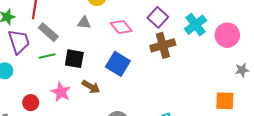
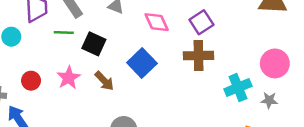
cyan cross: (196, 25) -> (238, 88), moved
gray star: (242, 70) -> (269, 100), moved

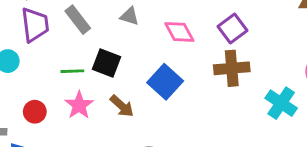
green line: (64, 33) -> (72, 71), moved
cyan cross: (238, 88) -> (281, 103), turned -30

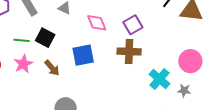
blue square: (165, 82) -> (83, 55), turned 30

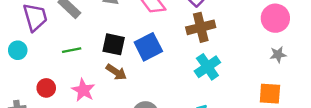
black square: (45, 38) -> (114, 44), moved
pink star: (23, 64) -> (83, 90), moved
cyan cross: (160, 79) -> (207, 67), moved, turned 30

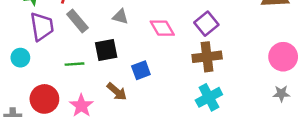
black square: (114, 44) -> (106, 50), moved, turned -30
blue square: (148, 47) -> (141, 70), moved, size x0.7
red circle: (46, 88) -> (44, 99), size x1.5

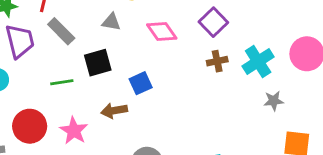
brown cross: (207, 57) -> (217, 61), size x0.6
brown arrow: (117, 92) -> (114, 111), turned 135
gray star: (281, 94) -> (274, 101), moved
cyan cross: (209, 97) -> (258, 61), moved

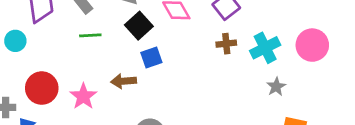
black square: (98, 63) -> (139, 26), moved, turned -32
green line: (62, 82) -> (90, 35), moved
gray star: (274, 101) -> (276, 87), turned -30

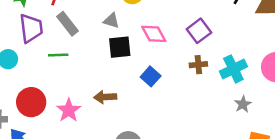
black square: (139, 26) -> (120, 47), turned 35
green line: (90, 35) -> (58, 55), moved
blue square: (151, 58) -> (151, 76), moved, turned -30

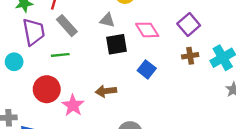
red circle: (31, 102) -> (47, 89), moved

